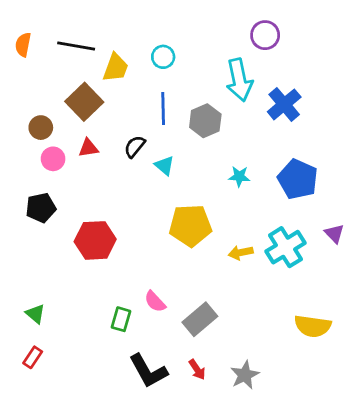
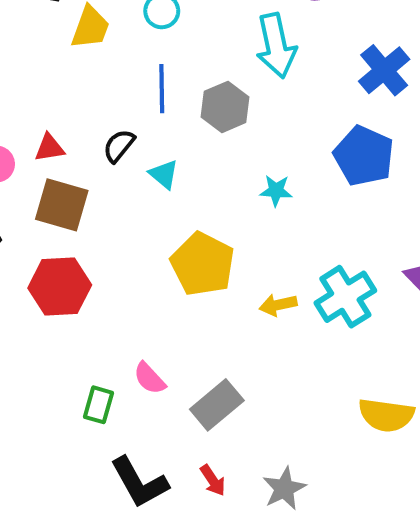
brown square: (84, 102) -> (62, 205), moved, turned -30
blue cross: (284, 104) -> (384, 70), moved
blue pentagon: (298, 179) -> (364, 156), moved
yellow pentagon: (190, 225) -> (203, 264), turned 30

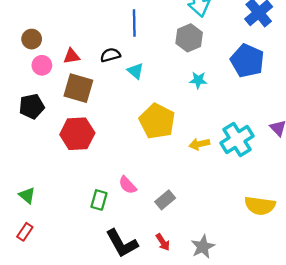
gray hexagon: (225, 107) -> (189, 38), moved
black semicircle: (119, 146) -> (110, 55), turned 36
gray rectangle: (217, 405) -> (165, 200), size x0.7

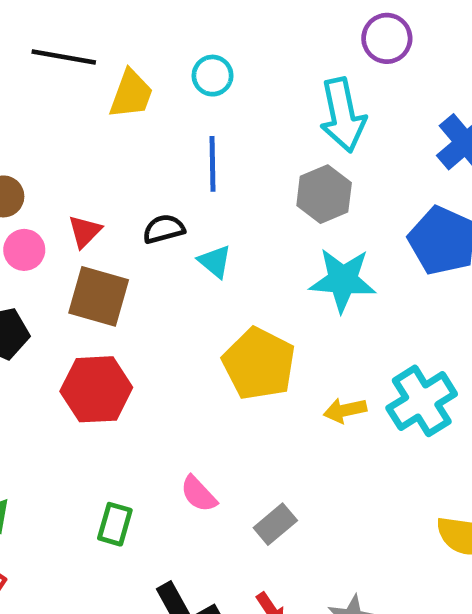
red triangle: (72, 56) -> (85, 231), turned -36
cyan star: (198, 80) -> (343, 280), size x1.8
green rectangle: (99, 200) -> (115, 524), moved

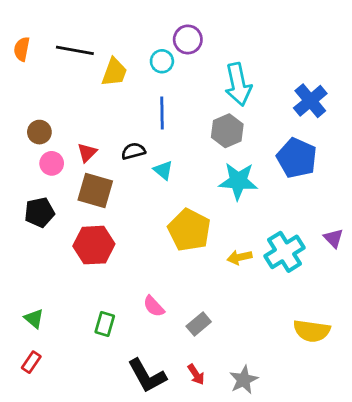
purple circle: (387, 38) -> (188, 39), moved

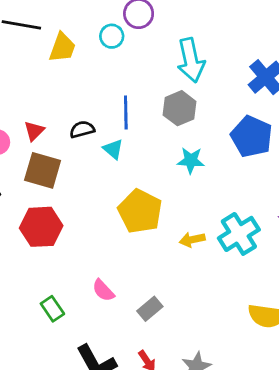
blue line: (162, 113) -> (126, 112), moved
cyan star: (238, 181) -> (191, 160), size x0.7
green rectangle: (105, 324) -> (52, 309), turned -50

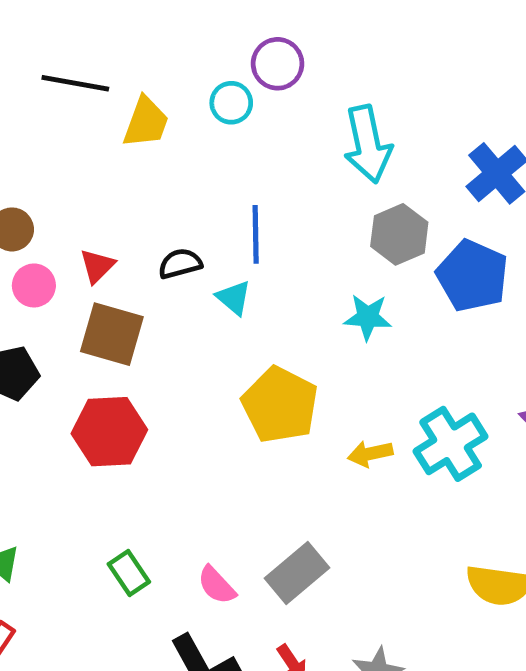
gray hexagon: (180, 108) -> (399, 234), moved
pink semicircle: (103, 290) -> (217, 585), moved
gray rectangle: (150, 309) -> (297, 573), size x1.4

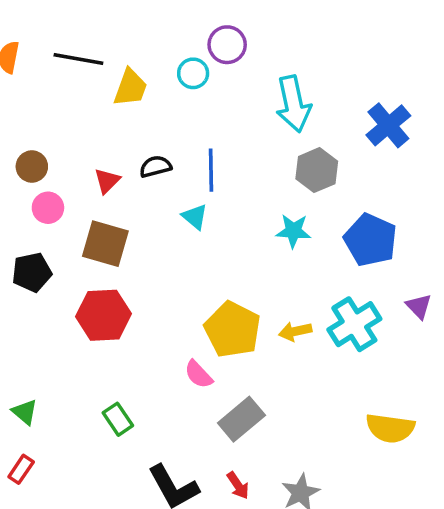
black semicircle: (180, 264) -> (155, 167), moved
red triangle: (97, 266) -> (107, 181), moved
blue pentagon: (472, 276) -> (370, 240), moved
yellow pentagon: (280, 405) -> (232, 330), moved
pink semicircle: (217, 585) -> (198, 374), moved

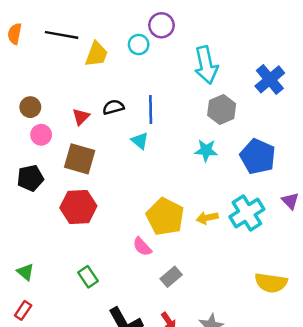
gray rectangle: (241, 419) -> (171, 277), size x0.7

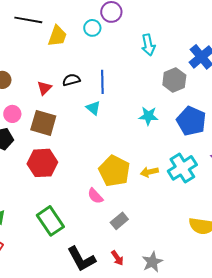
cyan arrow: (206, 65) -> (148, 45), size x0.7
gray hexagon: (222, 110) -> (174, 80), moved
pink circle: (41, 135) -> (12, 114), moved
green rectangle: (88, 277) -> (50, 221), size x1.6

